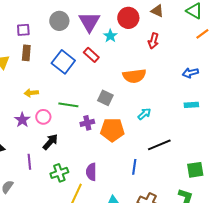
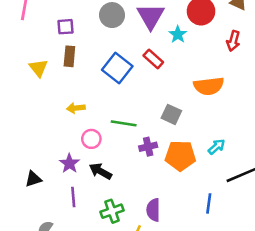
cyan arrow: (144, 114) -> (217, 147), moved
purple star: (22, 120) -> (69, 163), moved
black arrow: (50, 142) -> (100, 171), turned -102

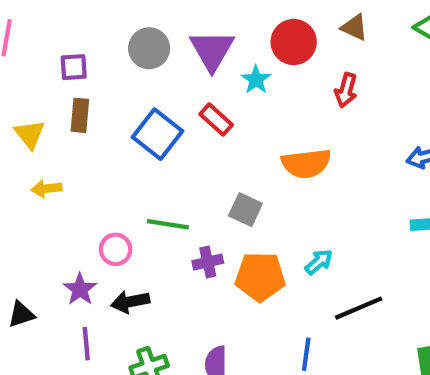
yellow arrow: (76, 108) -> (46, 189), moved
black arrow: (100, 171) -> (130, 302), turned -40

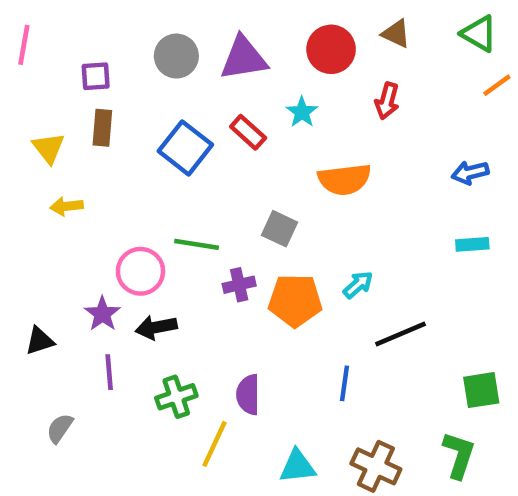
purple triangle: (212, 50) -> (244, 58), turned 51
cyan star: (256, 80) -> (302, 112), moved
pink circle: (116, 249) -> (140, 271), size x1.4

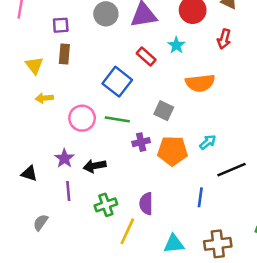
blue square: (185, 148) -> (117, 82), moved
pink circle: (140, 271) -> (82, 118), moved
black triangle: (40, 341) -> (29, 173), turned 36
brown cross: (376, 466) -> (218, 244), turned -32

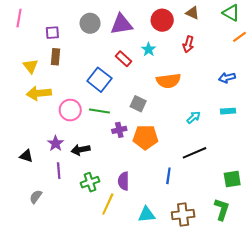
yellow arrow: (44, 98) -> (39, 93), size x1.6
cyan arrow: (208, 142) -> (194, 117), moved

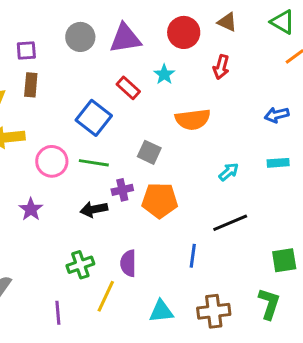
black arrow: (81, 150) -> (94, 209), moved
purple line: (59, 171) -> (58, 313), moved

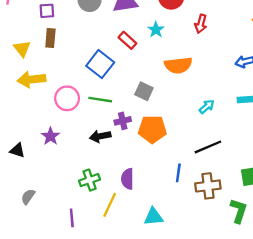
brown cross: (214, 311) -> (208, 186), moved

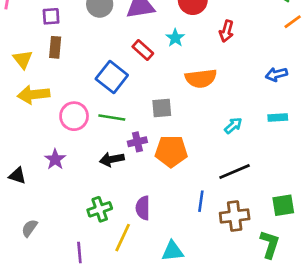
gray square: (144, 91) -> (162, 108), turned -30

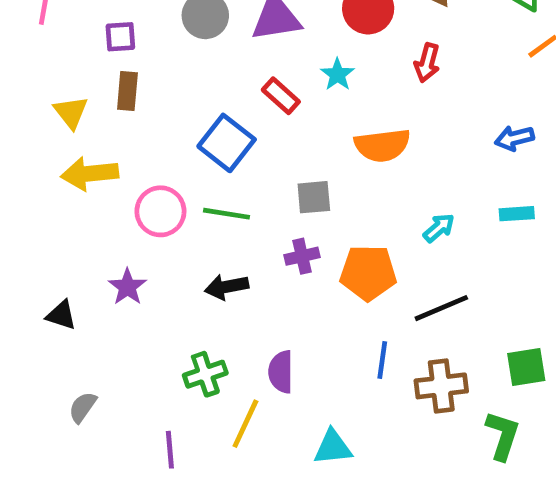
purple cross: (137, 142) -> (302, 256), moved
orange pentagon: (171, 151) -> (368, 273), moved

